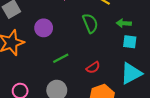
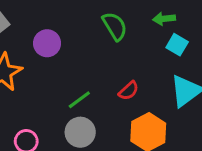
cyan square: (130, 42) -> (177, 45), turned 32
green line: (61, 58) -> (79, 100), moved

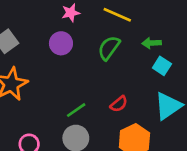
green semicircle: (115, 26) -> (109, 48), turned -115
purple circle: (47, 43) -> (61, 43), moved

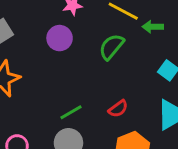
green arrow: (152, 43) -> (153, 27), moved

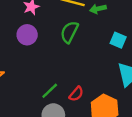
red semicircle: (118, 109) -> (76, 94), moved

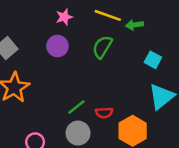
red semicircle: (76, 94) -> (104, 113), turned 42

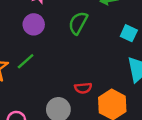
green line: (76, 107) -> (26, 61), moved

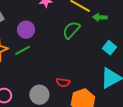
purple circle: (34, 24) -> (26, 30), moved

